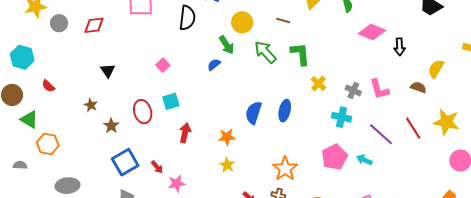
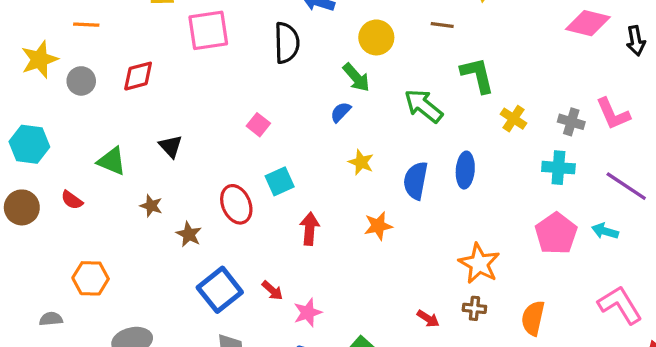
green arrow: (265, 52) -> (423, 106), moved
red semicircle: (48, 86) -> (72, 200), moved
green triangle: (29, 119) -> (112, 161), moved
yellow star: (227, 165) -> (361, 162), moved

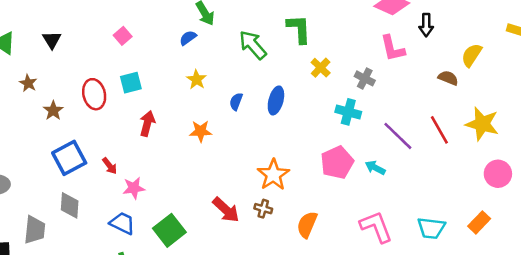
pink L-shape: (613, 114) -> (392, 48), moved
blue semicircle: (416, 181) -> (236, 102), size x0.6
red arrow: (428, 319) -> (226, 210), size x1.6

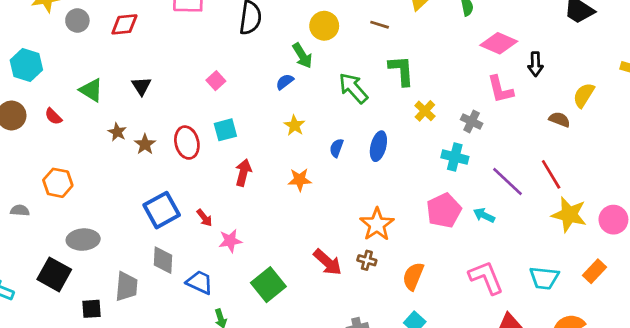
brown star: (53, 111) -> (145, 144), moved
yellow star: (482, 124) -> (569, 215), moved
blue trapezoid: (122, 223) -> (200, 282), moved

